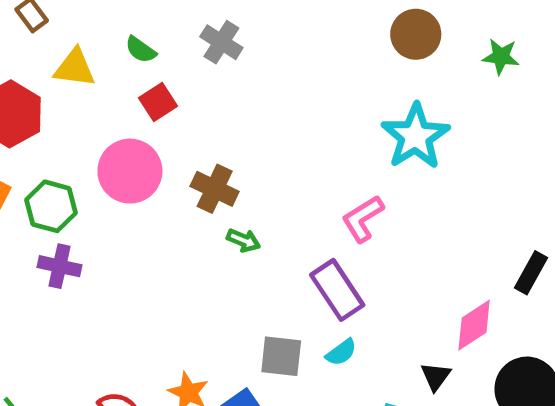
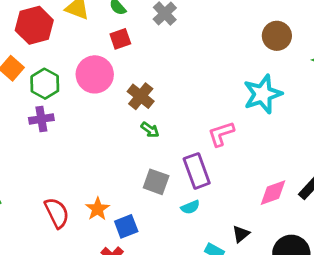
purple cross: (59, 266) -> (41, 119), turned -35
pink diamond: (474, 325) -> (273, 193), moved
gray square: (281, 356) -> (156, 182), moved

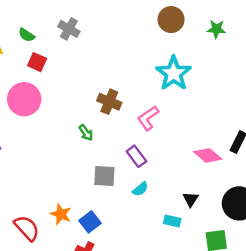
red square: (120, 39) -> (37, 62), turned -30
brown cross: (141, 96) -> (109, 102), moved
green arrow: (150, 130) -> (86, 133), turned 35
purple rectangle: (197, 171) -> (136, 156), size x0.7
pink diamond: (273, 193) -> (208, 155), turned 76

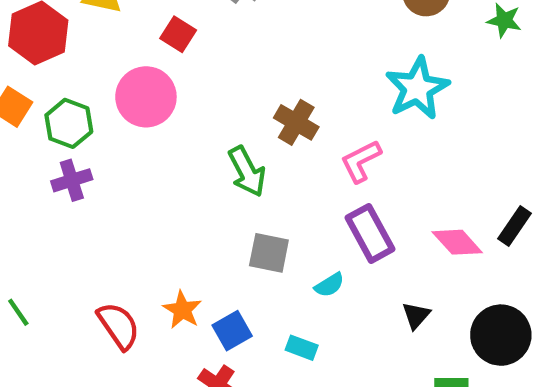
green arrow: (86, 133) -> (247, 171), size x1.6
purple rectangle: (136, 156) -> (370, 233), moved, size x1.4
cyan rectangle: (172, 221) -> (302, 348), moved

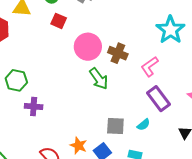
pink circle: (146, 97) -> (88, 47), moved
green hexagon: (69, 123) -> (16, 80), moved
purple cross: (72, 180) -> (34, 107), moved, turned 30
gray square: (269, 253) -> (115, 126), moved

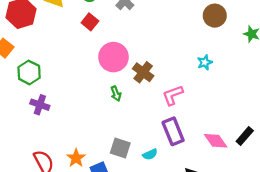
cyan star: (170, 30) -> (205, 62), size x0.5
green arrow: (99, 79) -> (116, 94), size x0.6

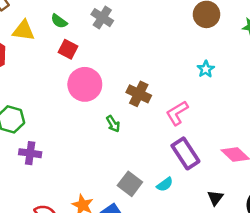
pink circle: (113, 57) -> (85, 84), moved
gray square: (120, 148) -> (130, 184), turned 30

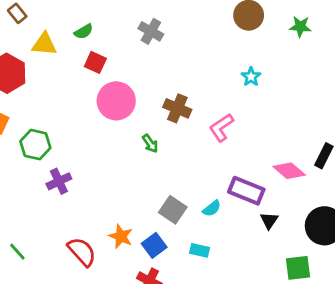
gray cross: (102, 18) -> (151, 31), moved
green semicircle: (59, 21) -> (84, 31), turned -63
purple cross: (30, 153) -> (59, 181), turned -30
purple rectangle: (185, 153) -> (246, 191), moved, turned -32

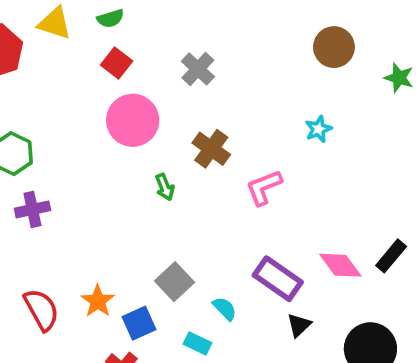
gray cross: (151, 31) -> (198, 69), moved
cyan semicircle: (212, 208) -> (225, 309), moved, turned -108

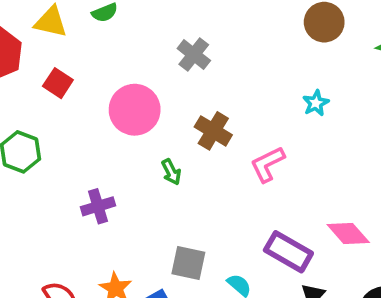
red square: (117, 63) -> (58, 83), moved
purple cross: (32, 209) -> (98, 206), moved
gray square: (174, 282) -> (188, 263), turned -30

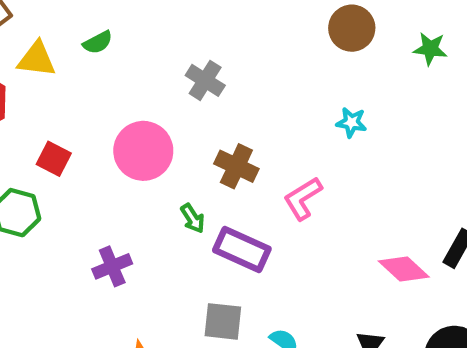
red square: (58, 83) -> (54, 159), moved
cyan star: (316, 103) -> (351, 122), turned -30
purple rectangle: (288, 252) -> (242, 249), moved

